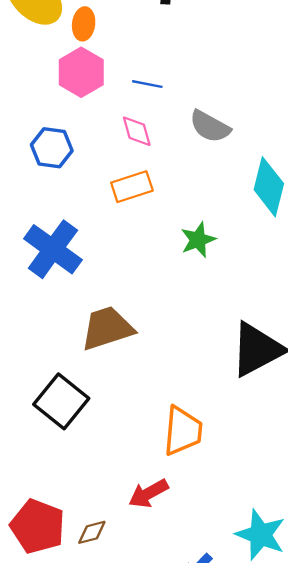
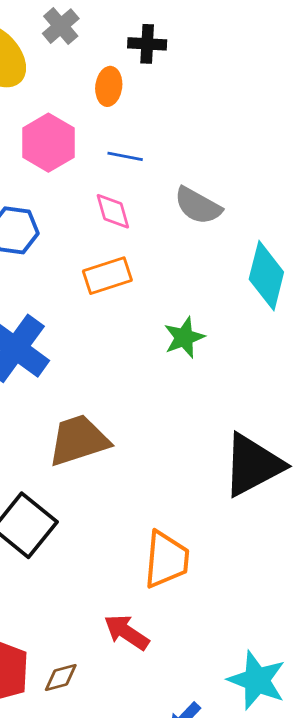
orange ellipse: (84, 24) -> (109, 86), moved
red arrow: (148, 493) -> (127, 632), turned 63

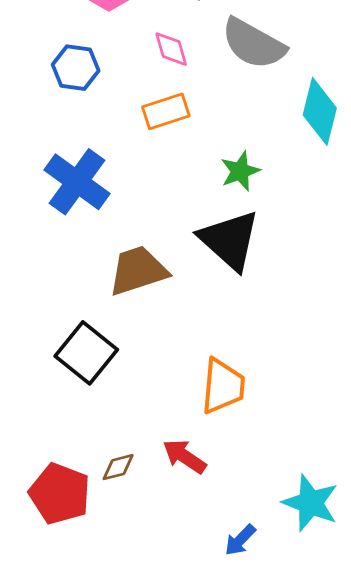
gray semicircle: (198, 206) -> (253, 44), size x1.4
black triangle: (253, 465) -> (230, 240), moved, turned -50
brown diamond: (61, 678) -> (118, 467), moved

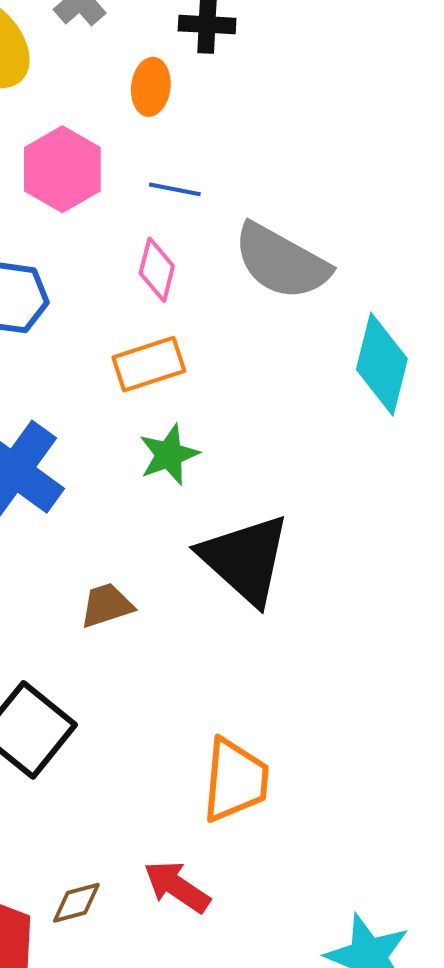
pink diamond: (171, 49) -> (157, 270), turned 30
green star: (240, 171) -> (169, 455), moved
brown trapezoid: (138, 271) -> (107, 605), size x0.6

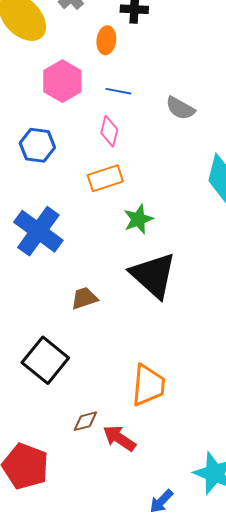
gray semicircle: (281, 262) -> (180, 108), moved, size x0.6
green star: (169, 455) -> (138, 219), moved
brown diamond: (76, 903) -> (85, 421), moved

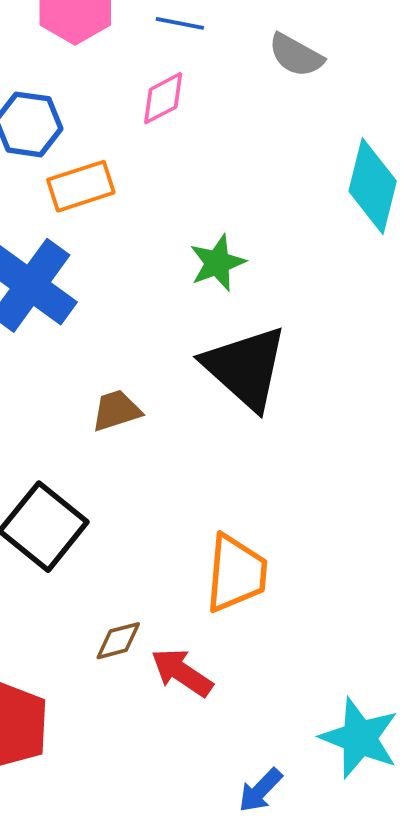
pink diamond: (109, 131) -> (163, 98), turned 48
orange rectangle: (105, 178) -> (81, 186), moved

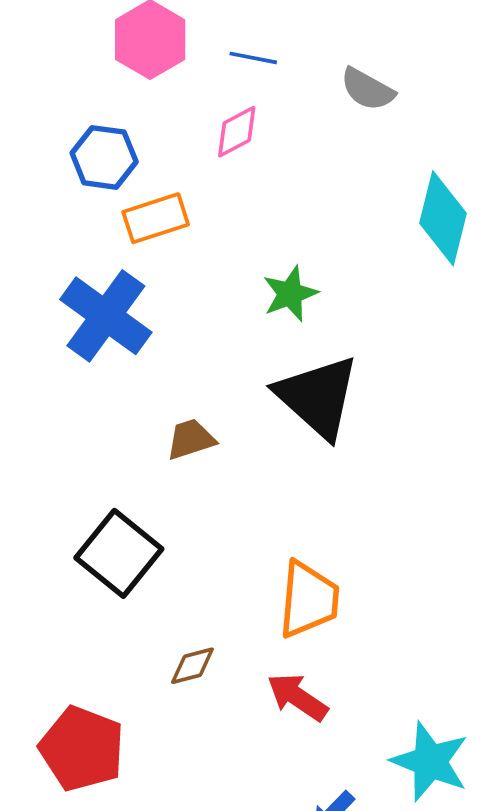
red arrow: (182, 672) -> (297, 697), moved

